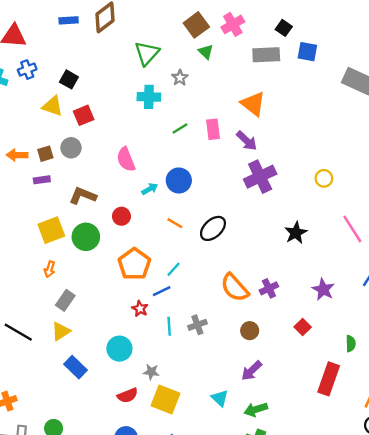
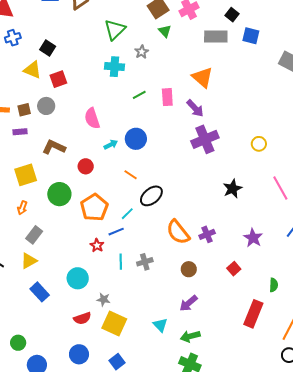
black ellipse: (213, 228) -> (151, 196), moved
green circle: (86, 237) -> (59, 194), moved

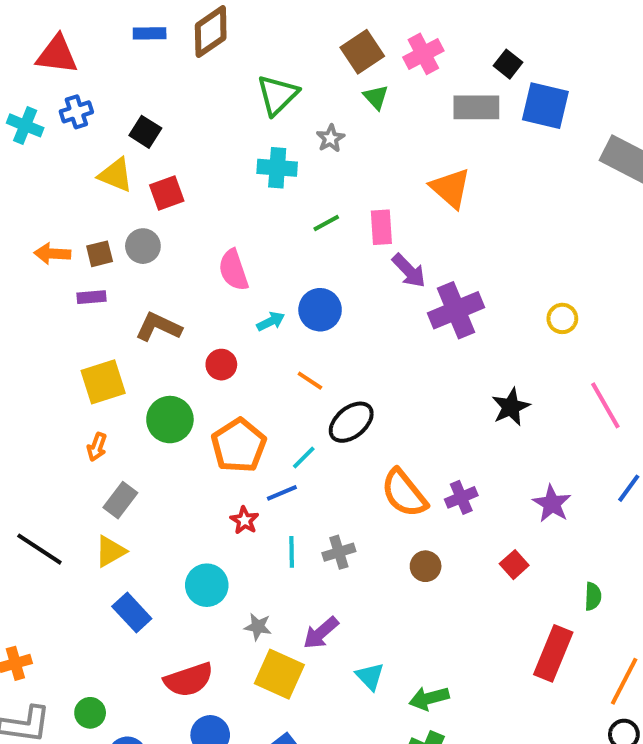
blue square: (251, 36) -> (545, 106), size x1.4
purple arrow: (195, 108) -> (409, 271), moved
purple arrow: (188, 303) -> (321, 633), moved
red semicircle: (82, 318) -> (189, 680), moved, size x1.4

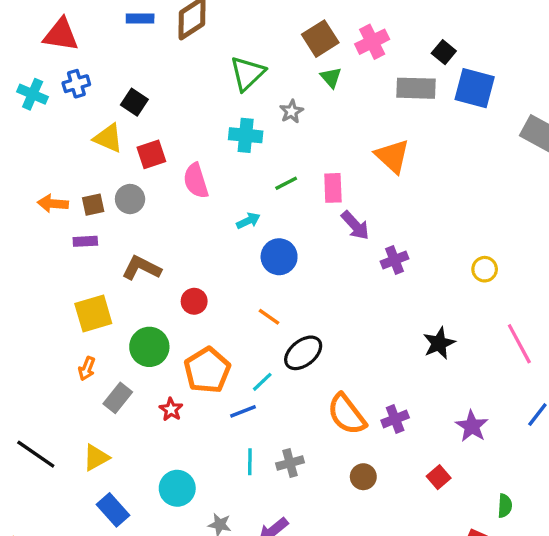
pink semicircle: (233, 270) -> (196, 181), moved
purple cross: (456, 310) -> (394, 260), size x0.6
cyan arrow: (271, 321) -> (248, 221), moved
gray rectangle: (120, 500) -> (118, 398), moved
red star: (244, 520) -> (171, 409), moved

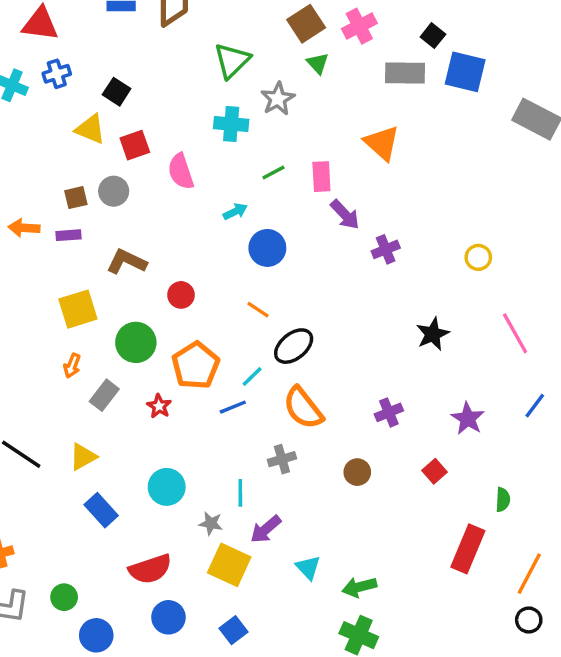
gray star: (291, 111) -> (278, 99), size x1.4
orange arrow: (53, 204) -> (24, 228), moved
orange semicircle: (347, 414) -> (303, 408), moved
cyan line: (250, 462) -> (240, 493), moved

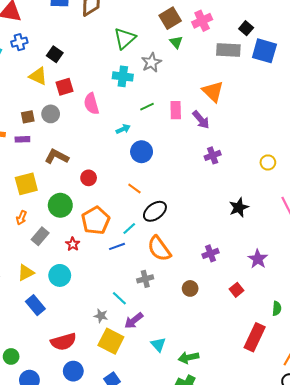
purple arrow: (345, 215) -> (201, 120), moved
cyan circle: (167, 487) -> (60, 275), moved
cyan line: (240, 493) -> (119, 298), turned -49

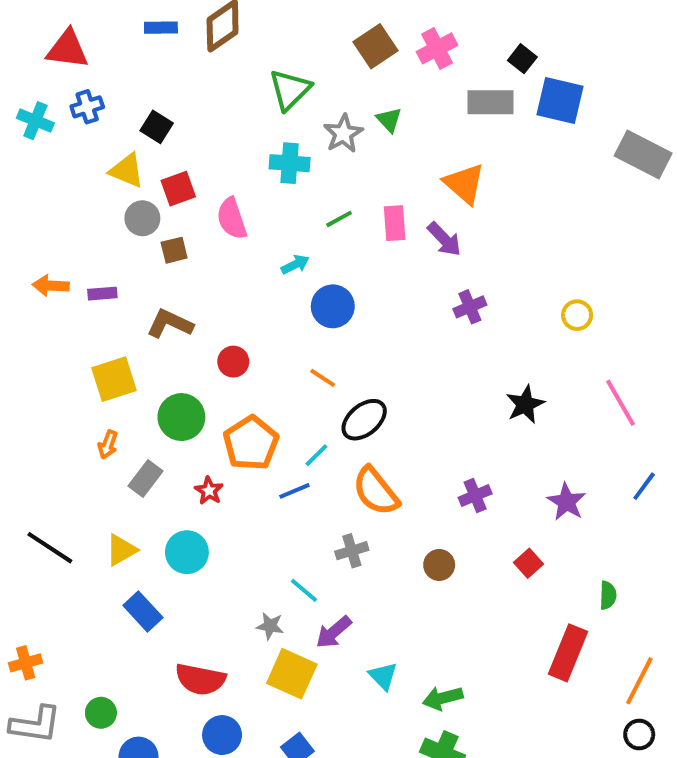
green triangle: (176, 42) -> (389, 120), moved
gray circle: (51, 114) -> (142, 218), moved
brown square: (28, 117) -> (174, 250), moved
red semicircle: (63, 342) -> (200, 679), turned 30

